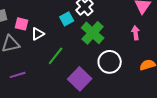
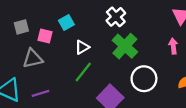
cyan square: (67, 19) -> (66, 22), moved
white triangle: (38, 34) -> (82, 47), moved

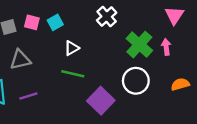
pink square: (45, 36) -> (32, 22), moved
green cross: (125, 46) -> (139, 45), moved
green line: (83, 72) -> (73, 74), turned 65

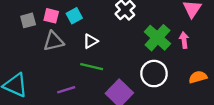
gray triangle: (20, 60) -> (53, 41), moved
purple line: (28, 96) -> (66, 90), moved

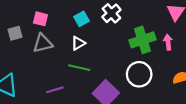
cyan square: (74, 16) -> (82, 19), moved
gray square: (28, 20) -> (15, 33), moved
green cross: (157, 38) -> (142, 40), turned 30

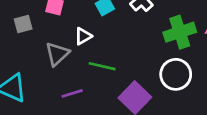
gray triangle: (43, 43) -> (57, 54), moved, turned -30
white triangle: (78, 43) -> (83, 36), moved

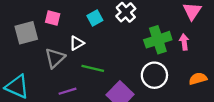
gray square: (23, 24) -> (26, 33), size x1.5

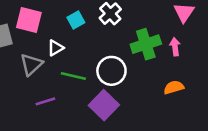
pink square: (53, 18) -> (29, 20), size x1.5
white circle: (154, 75) -> (111, 71), moved
orange semicircle: (198, 79) -> (174, 87), moved

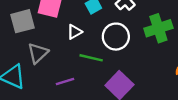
gray triangle: (31, 64) -> (38, 53), moved
white circle: (111, 71) -> (116, 37), moved

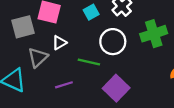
white triangle: (74, 32) -> (59, 43), moved

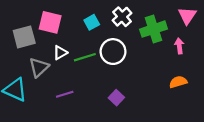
green cross: (154, 34) -> (153, 29), moved
green line: (89, 62) -> (85, 57), moved, turned -30
purple square: (116, 88) -> (116, 98), size x0.6

